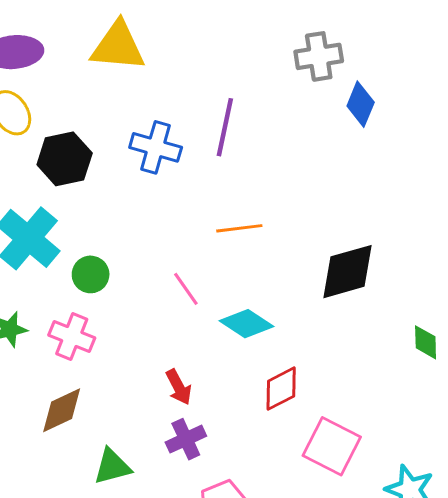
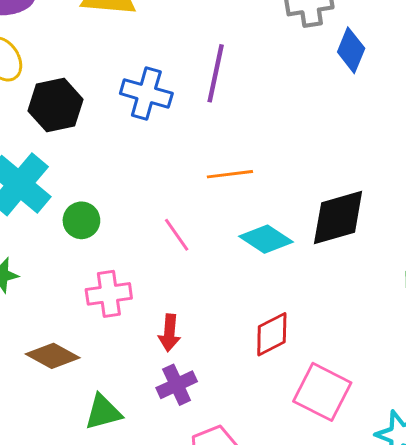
cyan diamond: (246, 324) -> (266, 239), moved
pink cross: (72, 337) -> (109, 294), moved, turned -30
red arrow: (179, 387) -> (169, 333), turned 33
brown diamond: (62, 410) -> (53, 356), turned 54

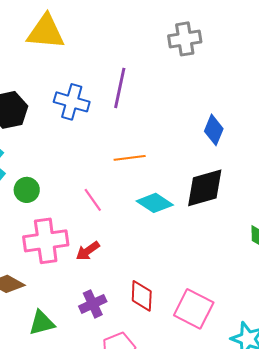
blue diamond: (351, 50) -> (214, 130), moved
pink cross: (109, 294) -> (46, 241), size x1.4
red arrow: (169, 333) -> (88, 251), moved, turned 50
red diamond: (272, 334) -> (142, 296), moved, turned -60

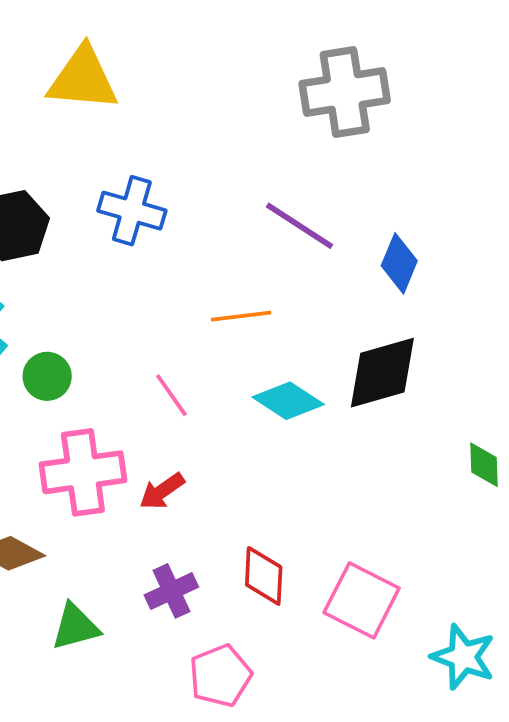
gray cross: (185, 39) -> (345, 92), size x1.4
purple line: (120, 88) -> (299, 226), moved, turned -69

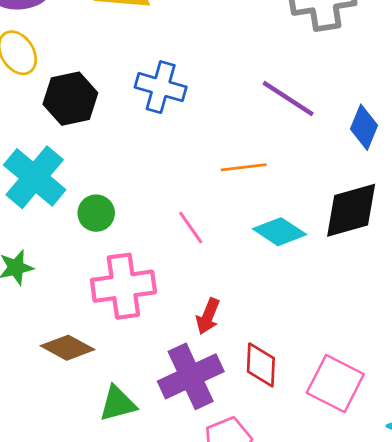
red arrow: (162, 491) -> (208, 316), moved, turned -33
purple cross: (171, 591) -> (191, 376), size x1.6

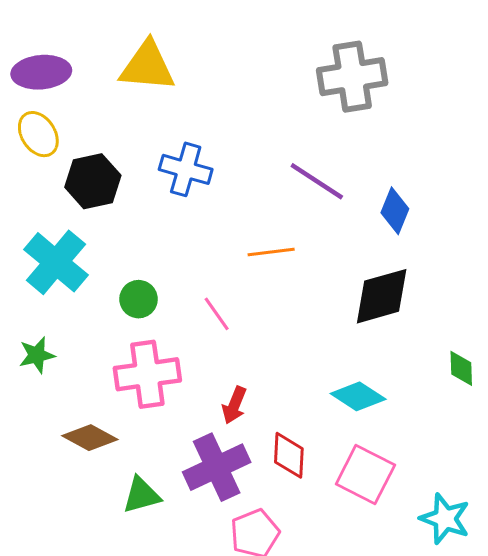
green circle: (96, 213) -> (139, 299), moved
cyan diamond: (279, 232) -> (358, 396), moved

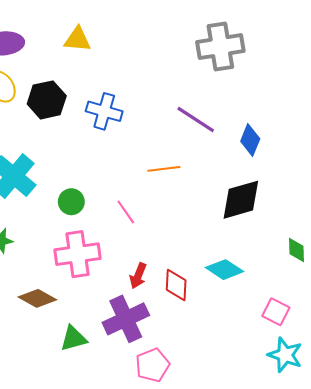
yellow triangle: (147, 66) -> (77, 39), size x0.7
black hexagon: (93, 181) -> (47, 100), moved
red diamond: (289, 455) -> (176, 285), moved
pink square: (365, 474) -> (276, 312), moved, size x0.7

